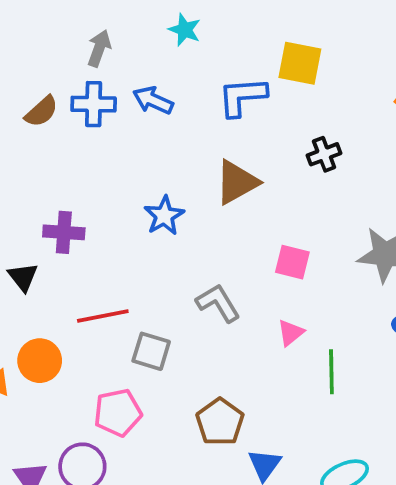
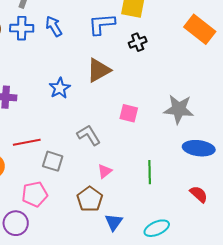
blue arrow: (153, 100) -> (54, 26), turned 35
black cross: (324, 154) -> (138, 42), moved
pink triangle: (291, 333) -> (105, 171), moved

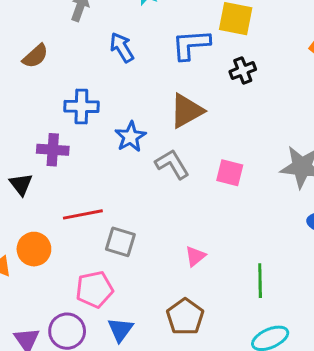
blue cross: (22, 28) -> (81, 106), moved
gray L-shape: (89, 135) -> (172, 164), moved
green line: (150, 172) -> (260, 281), moved
brown pentagon: (90, 199) -> (185, 317), moved
blue triangle: (114, 222) -> (120, 330), moved

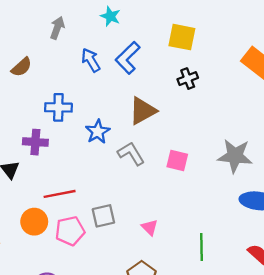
blue L-shape: (191, 45) -> (128, 58), moved, turned -40
gray square: (120, 242) -> (103, 216), moved, turned -30
orange circle: (34, 249) -> (34, 222), moved
pink triangle: (195, 256) -> (150, 227), turned -36
pink pentagon: (94, 289) -> (70, 231), moved

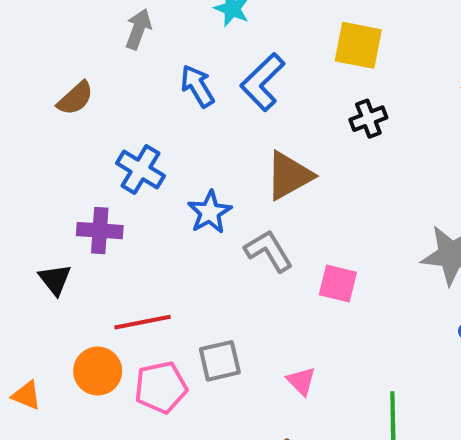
blue cross: (58, 107) -> (140, 170), turned 30
pink square: (177, 160) -> (338, 283), moved

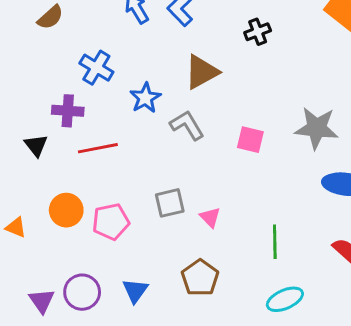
pink square: (338, 283) -> (250, 140), moved
red line: (142, 322) -> (98, 148), moved
gray square: (220, 361) -> (170, 203), moved

